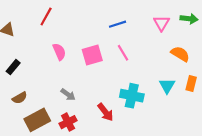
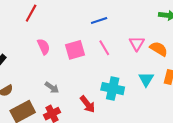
pink triangle: (161, 23) -> (137, 44), moved

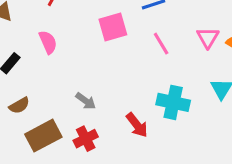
pink semicircle: (44, 47) -> (48, 42), moved
pink square: (75, 50) -> (113, 27), moved

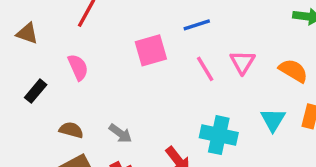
pink triangle: (208, 38) -> (242, 62), moved
brown semicircle: (19, 105) -> (71, 130), moved, turned -135

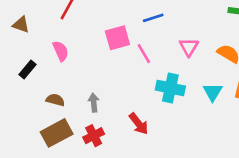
pink line: (205, 69) -> (144, 54), moved
gray arrow: (120, 133) -> (94, 103), turned -132
cyan cross: (219, 135) -> (170, 88), moved

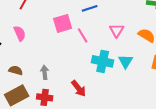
cyan triangle: (213, 92) -> (126, 61), moved
red cross: (94, 136) -> (45, 97), turned 35

